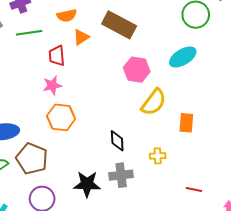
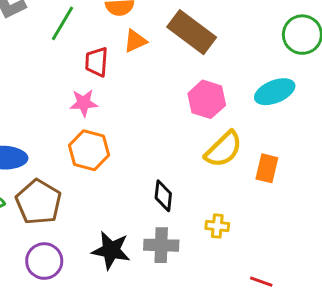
green line: (29, 33) -> (63, 23), turned -60
orange rectangle: (186, 123) -> (267, 168), moved

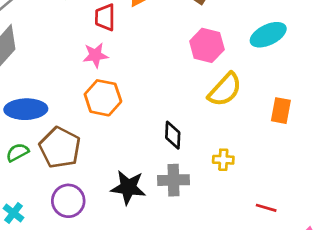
orange rectangle: (267, 168) -> (281, 111), moved

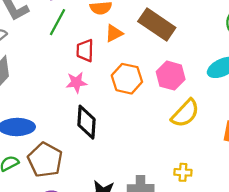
orange hexagon: (103, 98) -> (127, 79), moved
black diamond: (173, 135) -> (86, 122), moved, size x1.4

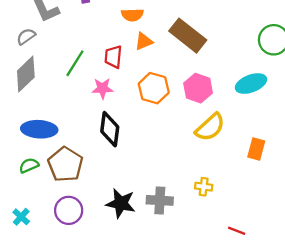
green line: (58, 22) -> (75, 63), moved

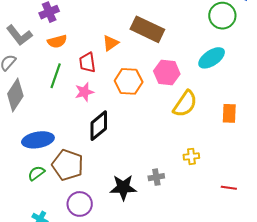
orange semicircle: (132, 15) -> (57, 41), moved
black diamond: (110, 129) -> (99, 126), turned 56
gray cross: (160, 200) -> (156, 177), size x0.7

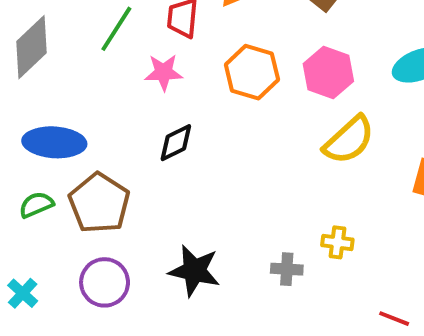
black diamond: (99, 126) -> (176, 143), size x0.7
gray cross: (156, 177) -> (287, 269), moved

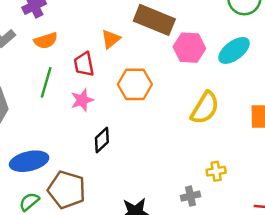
pink hexagon: (328, 72) -> (189, 48), moved

